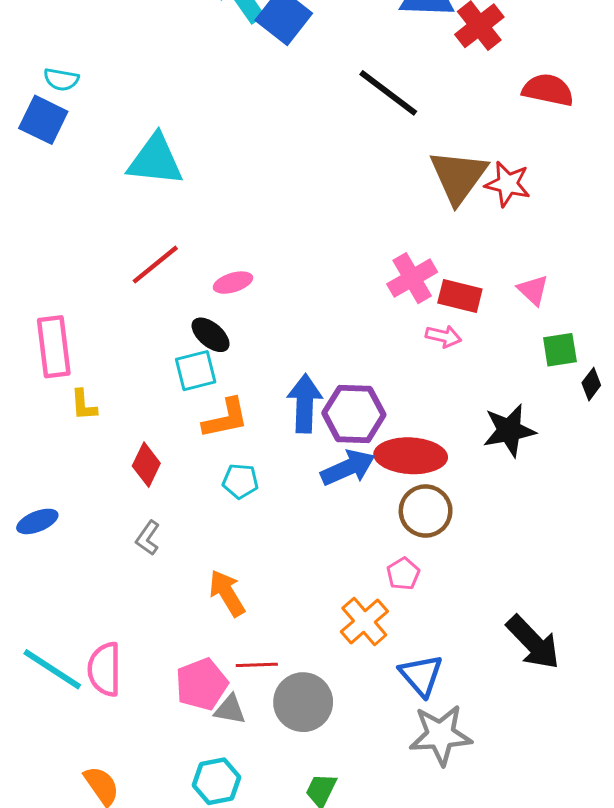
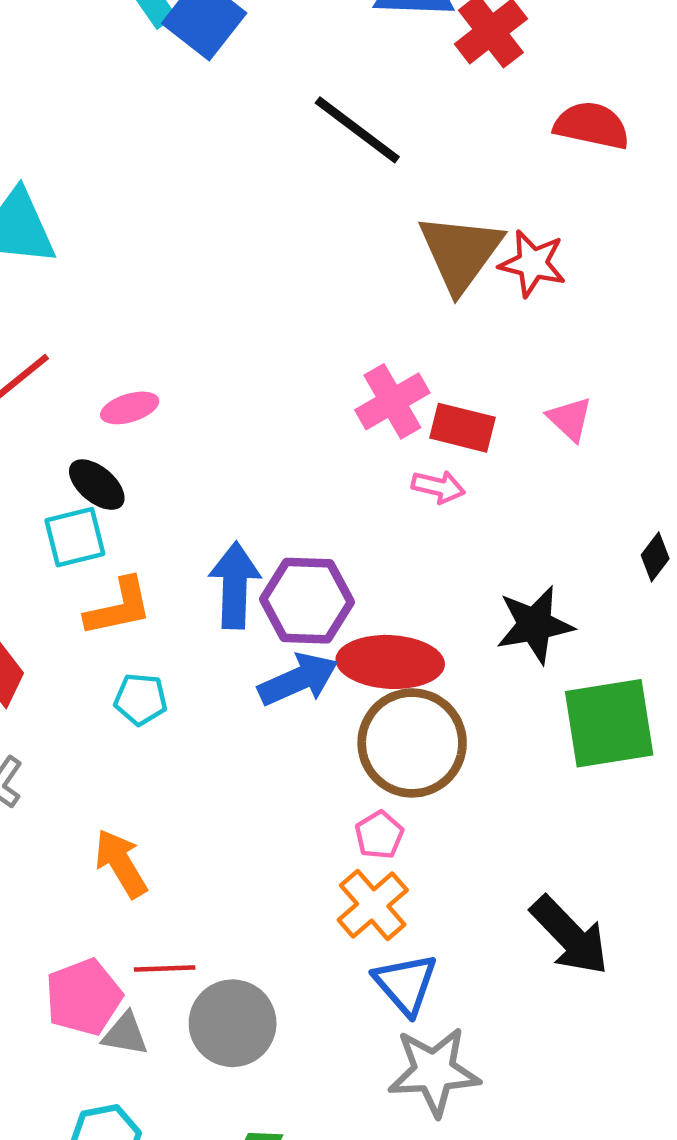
green square: (560, 350) -> (609, 723), moved, size x1.8
brown circle: (426, 511) -> (412, 743), size x1.4
orange cross: (364, 621) -> (373, 905), moved

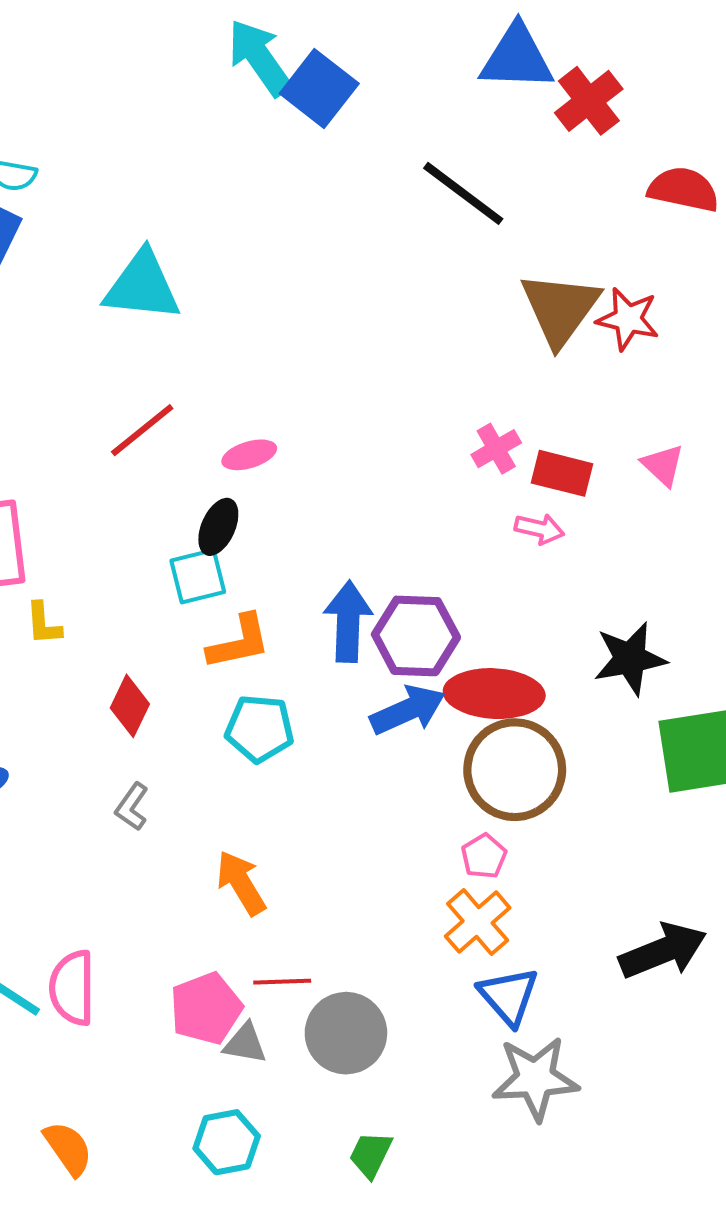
pink cross: (392, 401) -> (496, 449), size x0.7
black ellipse: (97, 485) -> (218, 527), turned 74
cyan pentagon: (141, 699) -> (260, 729), size x1.4
black arrow: (570, 936) -> (663, 951), turned -68

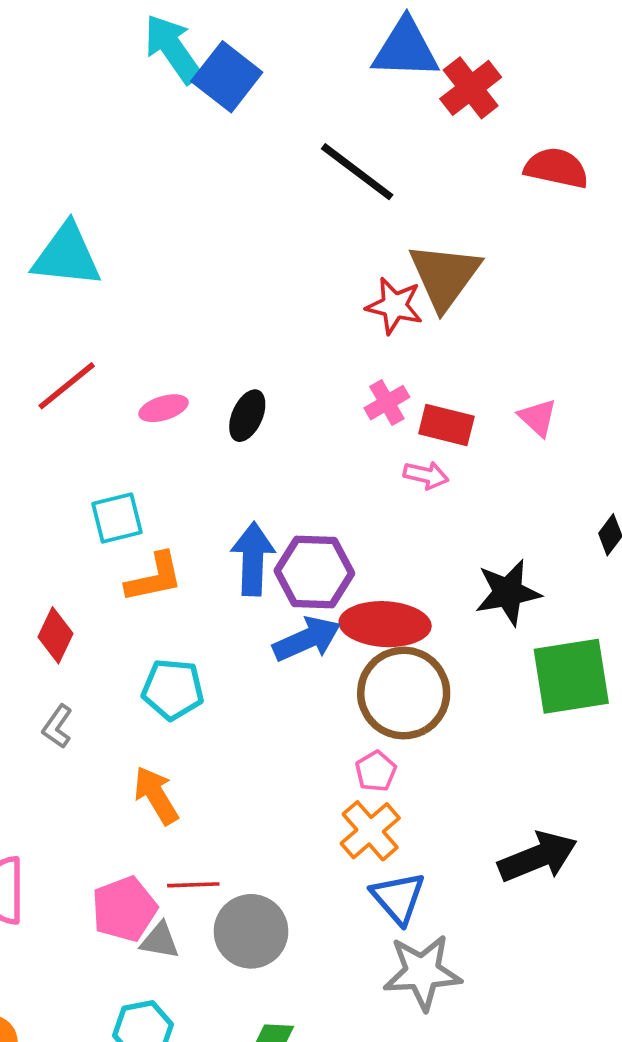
red star: (628, 319) -> (394, 306), moved
black ellipse: (218, 527) -> (247, 416), moved
cyan pentagon: (260, 729) -> (173, 689), moved

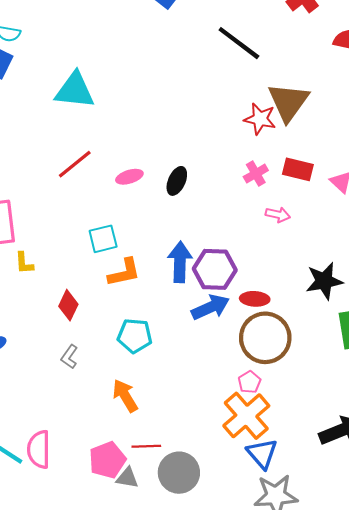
red rectangle: (446, 425) -> (298, 169), moved
red ellipse: (385, 624) -> (255, 299), size x0.6
orange cross: (370, 831) -> (246, 416), size x1.4

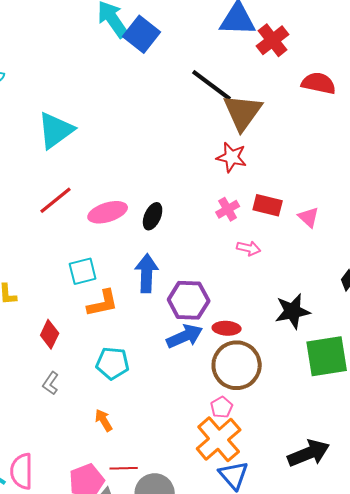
cyan triangle: (75, 90) -> (56, 130), turned -42
brown triangle: (288, 102) -> (243, 112), moved
pink ellipse: (129, 177) -> (108, 212), size x1.5
blue arrow: (180, 262) -> (147, 273), moved
orange arrow: (125, 396) -> (104, 420), size x0.7

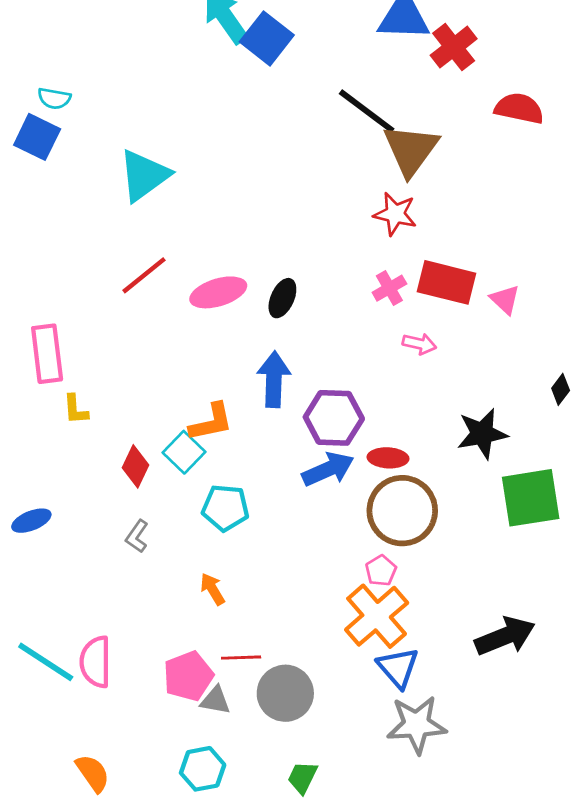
red rectangle: (268, 205) -> (446, 282), size x1.4
cyan square: (83, 271) -> (184, 452), moved, turned -32

